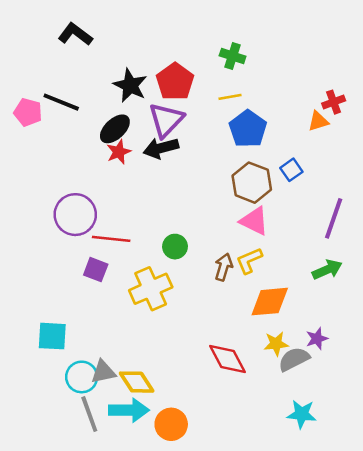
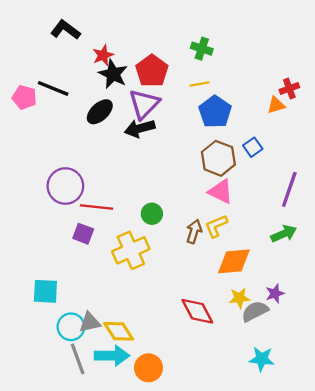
red star: (119, 152) -> (103, 55), moved

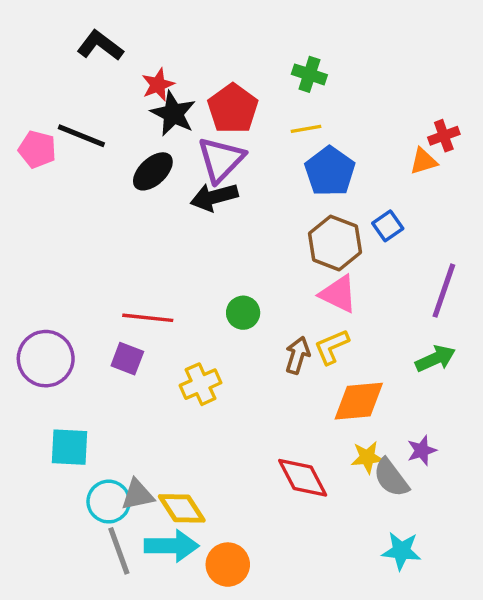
purple circle: (65, 186) -> (46, 359), moved
green circle: (152, 214) -> (243, 313), moved
yellow cross: (131, 250) -> (201, 384), size x0.7
gray semicircle: (255, 311) -> (391, 478), turned -100

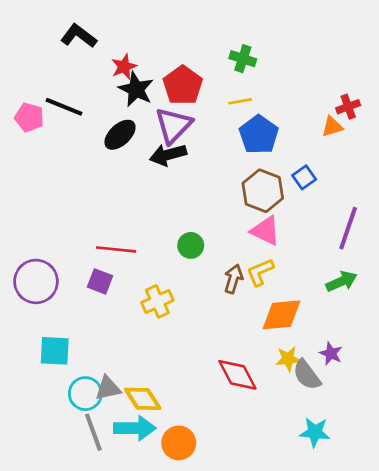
purple star: (422, 451) -> (331, 354), turned -30

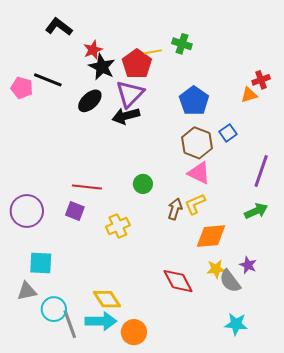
yellow line: (240, 101) -> (153, 52), moved
gray triangle: (108, 388) -> (27, 291), moved
cyan circle: (85, 394) -> (54, 309), moved

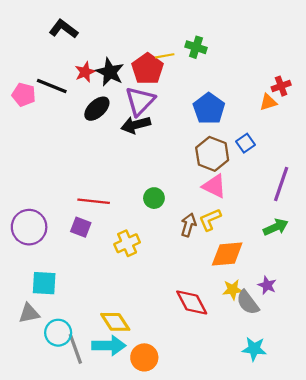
red star: (93, 50) -> (85, 72), moved

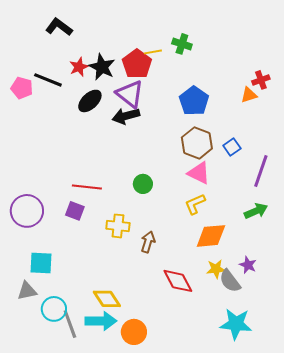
purple triangle: (140, 101) -> (130, 94), turned -36
blue square: (246, 143) -> (232, 147), moved
brown arrow: (188, 225) -> (148, 242), moved
yellow cross: (127, 243) -> (118, 226), turned 30
cyan star: (254, 349) -> (236, 324), size x1.4

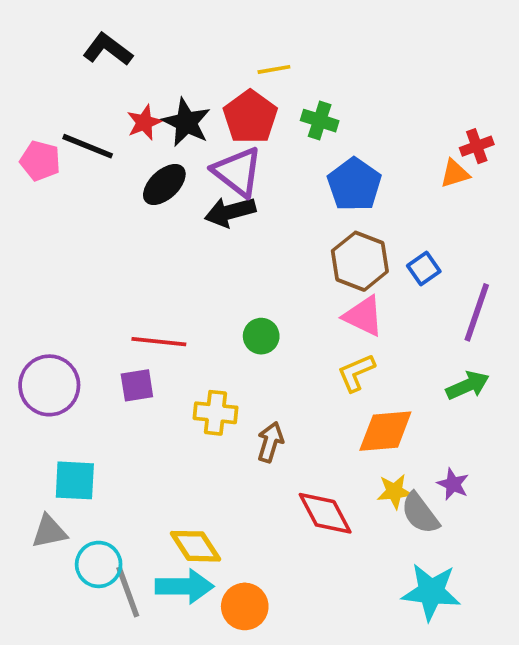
green cross: (182, 44) -> (320, 121), moved
yellow line: (153, 52) -> (274, 69), moved
purple square: (75, 211) -> (137, 385), turned -30

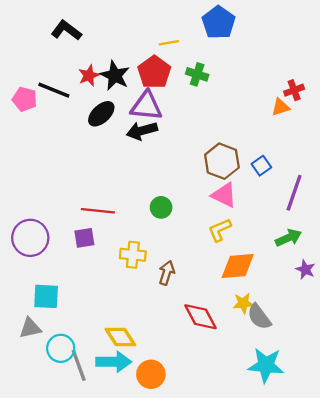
purple triangle: (237, 172) -> (146, 106), turned -32
blue pentagon: (354, 184) -> (219, 23), moved
purple star: (453, 484) -> (305, 269), moved

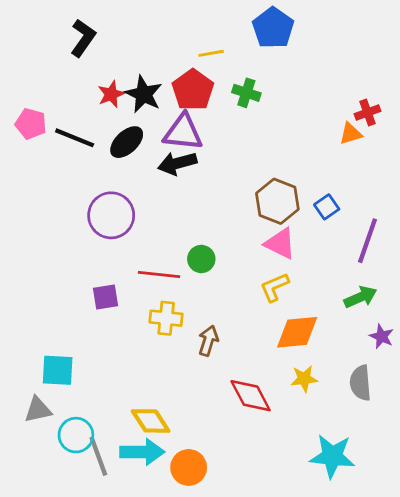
black L-shape: (66, 30) -> (83, 38), turned 88
black line: (54, 90) -> (75, 138), moved
red line: (98, 211) -> (159, 274), moved
purple circle: (30, 238) -> (111, 215), moved
gray semicircle: (259, 317) -> (360, 383), moved, turned 32

